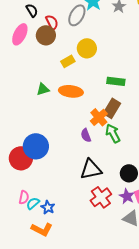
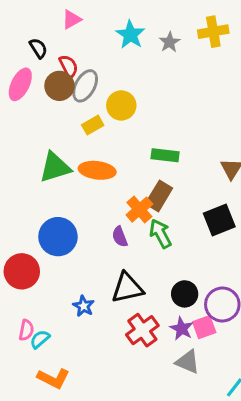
gray ellipse: (77, 15) -> (85, 86), moved
green triangle: (43, 89) -> (55, 167), size x1.6
blue circle: (36, 146) -> (58, 237), moved
blue star: (48, 207) -> (84, 306), moved

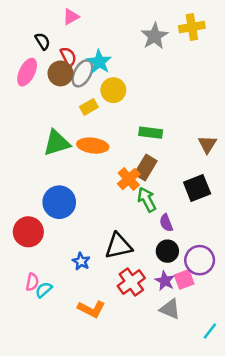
cyan star: (130, 35) -> (99, 62), moved
gray star: (170, 42) -> (155, 36), size x1.5
purple semicircle: (120, 237) -> (166, 223), moved
orange L-shape: (53, 378) -> (91, 309), moved

